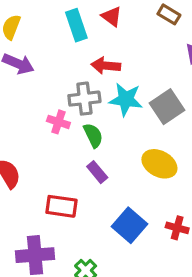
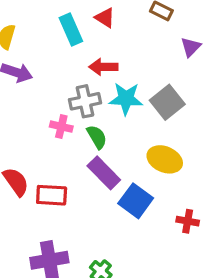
purple rectangle: (97, 172) -> (104, 173), size x1.5
red rectangle: (61, 206) -> (52, 195), moved
blue square: (129, 225) -> (136, 201), moved

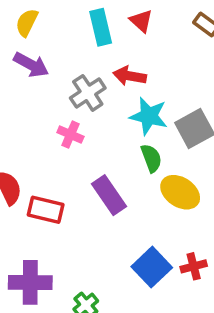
gray cross: (85, 101) -> (88, 93), moved, turned -32
green semicircle: (97, 137) -> (151, 158), moved
blue square: (136, 201) -> (152, 267), moved
red cross: (188, 221) -> (194, 266), turned -35

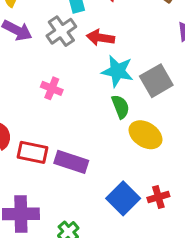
gray cross: (88, 93) -> (61, 31), moved
purple rectangle: (109, 195) -> (71, 162), moved, turned -36

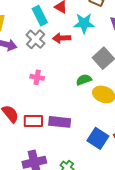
cyan star: (117, 71) -> (84, 23), moved
green semicircle: (120, 107) -> (84, 80), turned -77

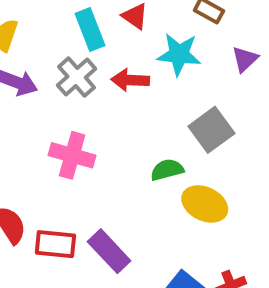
pink cross: (37, 77) -> (72, 155), size x1.5
purple rectangle: (60, 122) -> (109, 251), turned 35

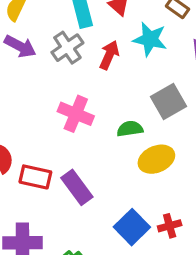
red arrow: (130, 80) -> (109, 55), turned 104
pink cross: (72, 155) -> (76, 114), moved
yellow ellipse: (205, 204) -> (156, 159), turned -56

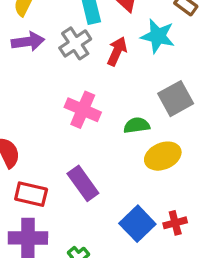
purple arrow: (20, 46) -> (28, 42), turned -36
red rectangle: (35, 177) -> (31, 194), moved

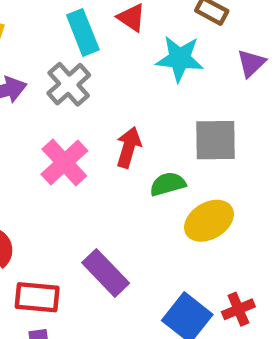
red arrow: (117, 51) -> (129, 147), moved
gray square: (176, 99) -> (216, 140), turned 36
pink cross: (83, 110) -> (64, 163), moved, turned 32

